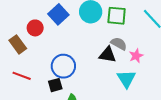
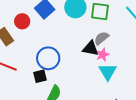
gray semicircle: (119, 44) -> (101, 38), turned -70
pink star: (136, 56) -> (103, 55), moved

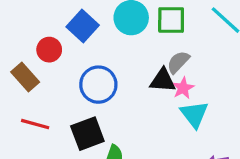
blue circle: (48, 58) -> (98, 85), moved
black square: (40, 76) -> (87, 134), size x1.5

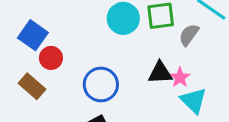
blue square: (83, 26) -> (33, 35), moved
gray semicircle: (178, 62) -> (189, 35), moved

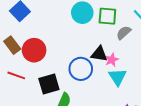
red circle: (51, 58) -> (34, 50), moved, size x1.5
blue circle: (101, 84) -> (81, 69), moved

